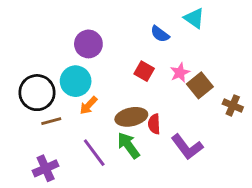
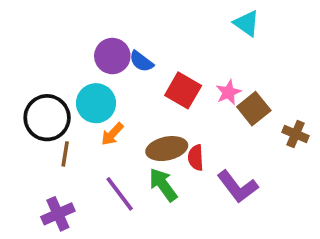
blue semicircle: (160, 34) -> (141, 61), moved
red square: (144, 71) -> (183, 90), size x1.4
brown line: (51, 121) -> (65, 154), turned -66

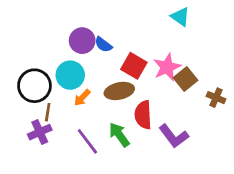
pink star: (228, 92) -> (167, 67), size x1.5
brown ellipse: (167, 149) -> (119, 91), moved
red semicircle: (196, 158) -> (143, 115), size x1.5
purple cross: (58, 214) -> (40, 132), moved

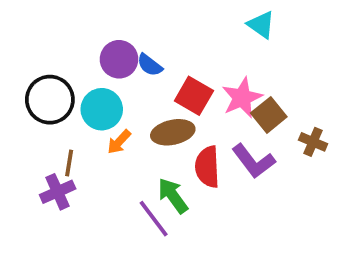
black circle: (34, 86) -> (50, 100), moved
purple L-shape: (174, 136) -> (253, 161), moved
purple line: (87, 141) -> (154, 219), moved

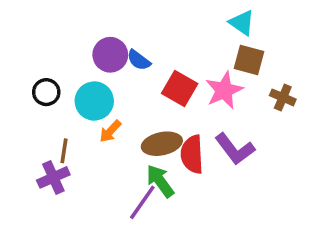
black circle: (50, 100) -> (46, 92), size x0.6
brown square: (269, 115) -> (249, 60), moved, turned -36
brown ellipse: (173, 132) -> (162, 144), moved
brown cross: (313, 142) -> (283, 97), moved
purple line: (154, 219) -> (142, 202), turned 72

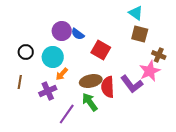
pink star: (224, 90) -> (150, 71), moved
brown line: (64, 151) -> (20, 82), moved
purple cross: (53, 177) -> (48, 91), moved
purple line: (142, 202) -> (67, 114), moved

